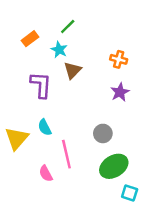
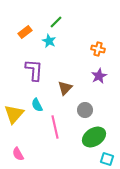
brown triangle: (72, 70) -> (65, 88), moved
pink semicircle: (46, 174) -> (18, 154), moved

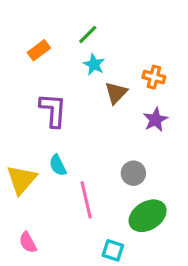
cyan star: (49, 41) -> (94, 64), moved
brown triangle: (65, 88) -> (116, 93), moved
cyan square: (107, 159) -> (113, 250), moved

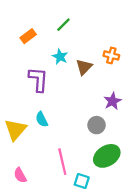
cyan star: (94, 64) -> (60, 57), moved
purple star: (155, 120) -> (112, 101), moved
pink line: (86, 200) -> (62, 162), moved

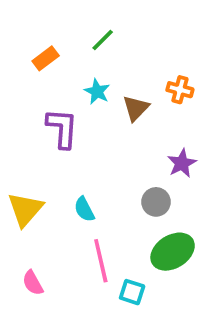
cyan semicircle: (42, 119) -> (84, 209), moved

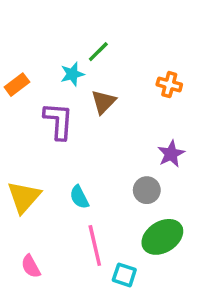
green line: (103, 40) -> (98, 52), moved
orange rectangle: (46, 58) -> (17, 85), moved
cyan star: (97, 92) -> (72, 74), moved, turned 30
brown triangle: (136, 108) -> (104, 102), moved

